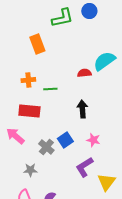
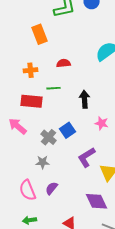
red semicircle: (84, 73) -> (64, 63), moved
green line: (50, 89) -> (54, 88), moved
pink star: (93, 140) -> (102, 123), moved
gray star: (30, 170) -> (43, 162), moved

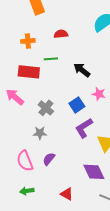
black arrow: (85, 99) -> (82, 70), turned -48
blue square: (68, 130) -> (77, 105), moved

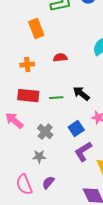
green line: (51, 59) -> (56, 98), moved

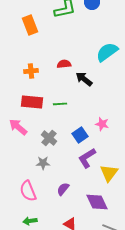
orange rectangle: (36, 29) -> (30, 25), moved
black arrow: (81, 94) -> (84, 79), moved
purple semicircle: (48, 183) -> (63, 189), moved

